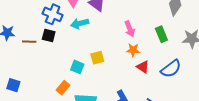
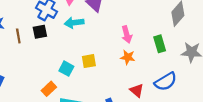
black square: (49, 35) -> (40, 32), turned -32
brown line: (29, 42) -> (18, 36), turned 72
red triangle: (143, 67) -> (137, 90), moved

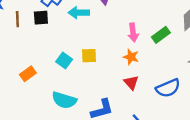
green rectangle: (160, 44) -> (161, 35), moved, turned 63
orange rectangle: (49, 89) -> (28, 74), moved
red triangle: (137, 90) -> (131, 83), moved

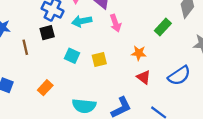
brown line: (17, 19) -> (25, 47), moved
pink arrow: (133, 33) -> (115, 23), moved
cyan square: (64, 60) -> (72, 56), moved

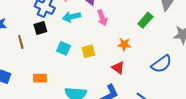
red triangle: (144, 77) -> (118, 68), moved
orange rectangle: (45, 88) -> (40, 78), turned 48

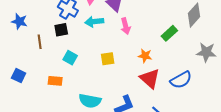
cyan square: (63, 48) -> (70, 58), moved
red triangle: (118, 68) -> (150, 79), moved, size x1.5

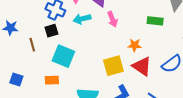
green rectangle: (169, 33) -> (155, 21), turned 56
cyan square: (70, 58) -> (63, 56), size x1.6
yellow square: (108, 59) -> (113, 66), moved, size x1.5

